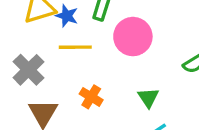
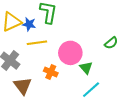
pink circle: (133, 37) -> (70, 53), moved

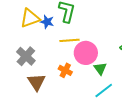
yellow line: (37, 43) -> (70, 40), moved

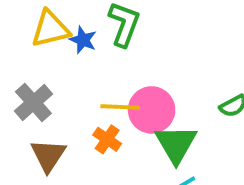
yellow line: (70, 40) -> (120, 107), moved
green triangle: (100, 69) -> (176, 144), size x1.6

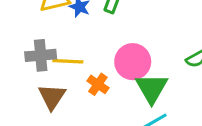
gray cross: (33, 103) -> (41, 55), turned 36
yellow line: (120, 107) -> (68, 61), moved

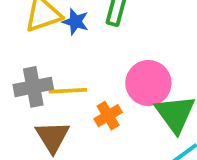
orange cross: (98, 84) -> (108, 116), turned 30

